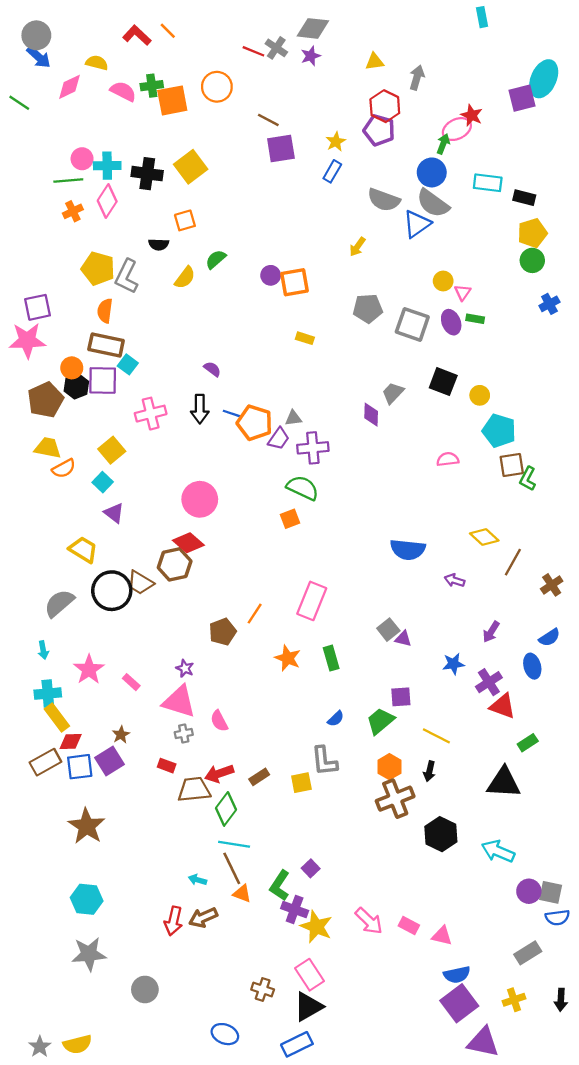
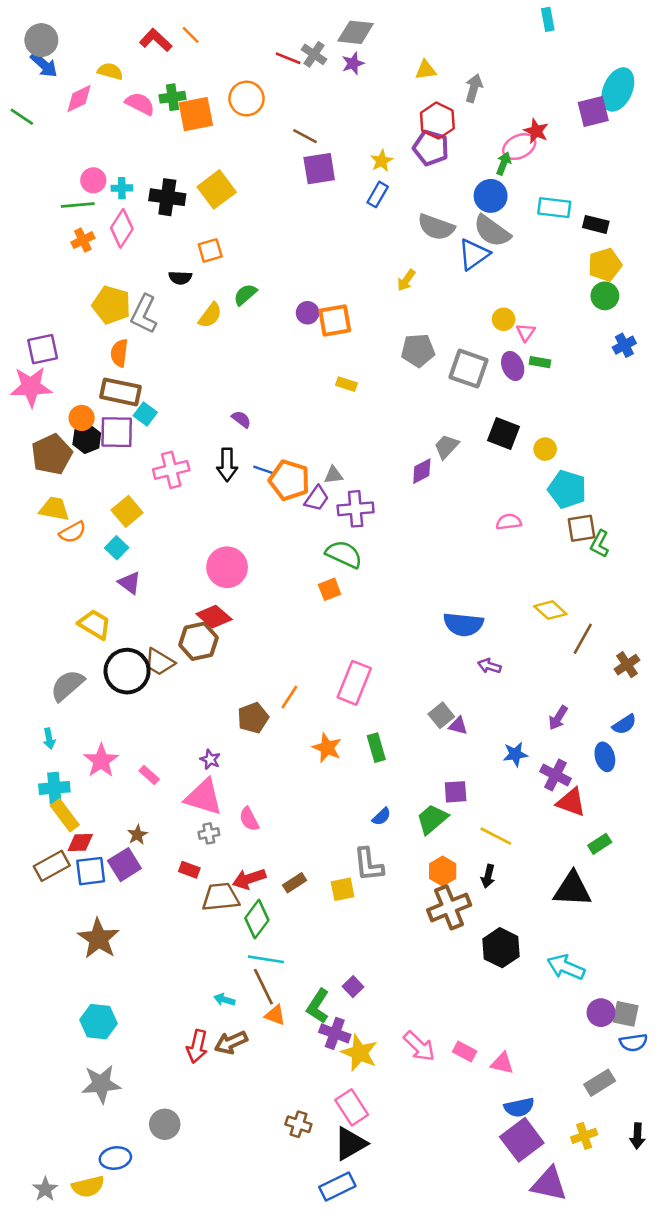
cyan cross: (107, 166) -> (122, 188), size x0.7
purple diamond: (371, 415) -> (422, 471), turned 60
purple arrow: (455, 580) -> (489, 666), moved
purple cross: (489, 682) -> (556, 775), turned -30
blue ellipse: (225, 1034) -> (115, 1158), moved, turned -30

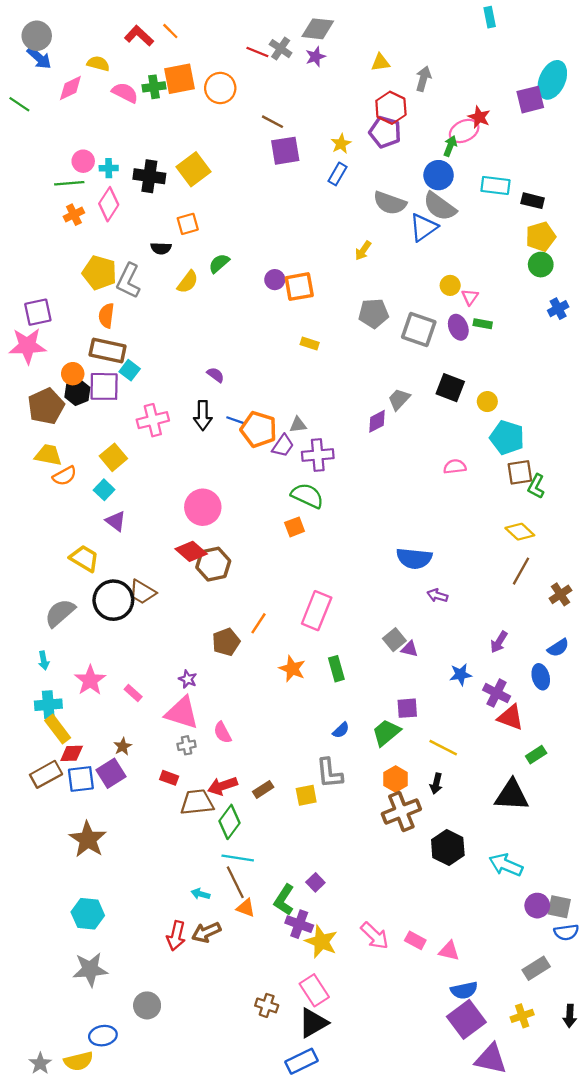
orange square: (196, 114) -> (180, 79), moved
yellow diamond: (550, 610) -> (520, 532), moved
brown hexagon: (198, 641) -> (213, 564), moved

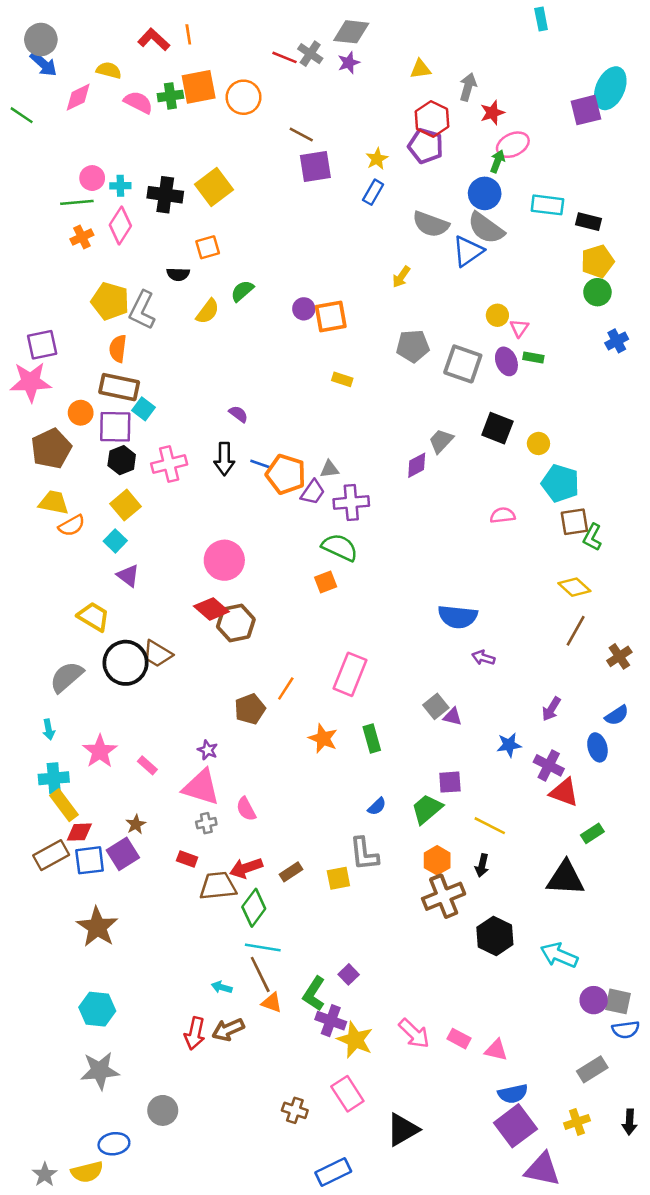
orange line: (170, 31) -> (188, 34), turned 36
red star: (479, 117) -> (492, 113), moved, turned 30
black hexagon: (77, 392) -> (122, 460), moved
black triangle: (313, 1023) -> (403, 1130), moved

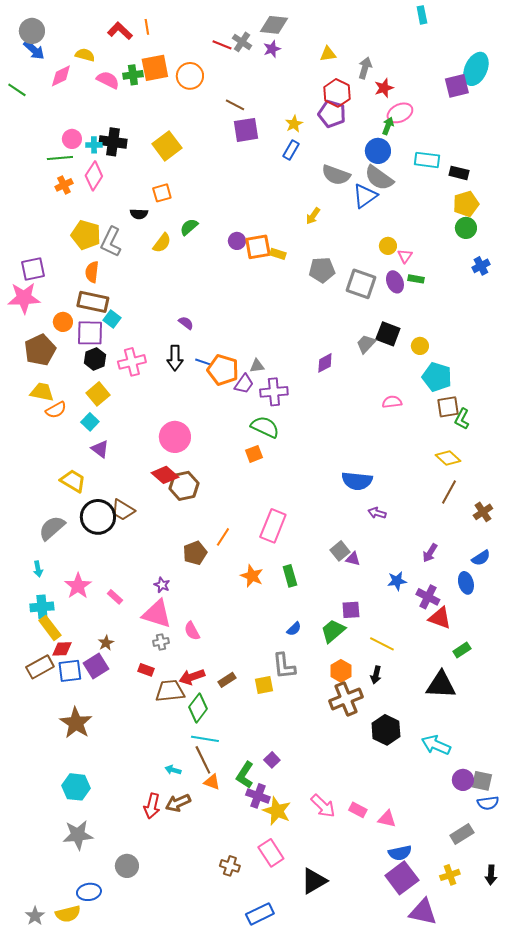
black cross: (165, 195) -> (113, 142), moved
yellow rectangle: (342, 379) -> (278, 254), moved
gray trapezoid: (441, 441) -> (366, 344), moved

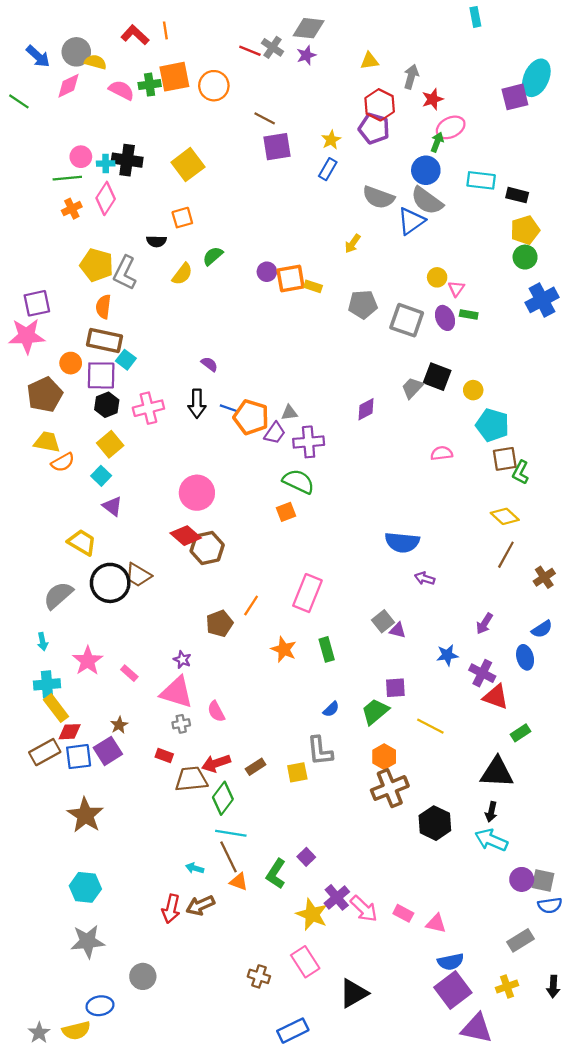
gray circle: (32, 31) -> (76, 52), moved
blue cross: (481, 266) -> (542, 300), size x1.6
black arrow: (376, 675) -> (491, 812), moved
purple cross: (258, 796) -> (337, 897), moved, turned 30

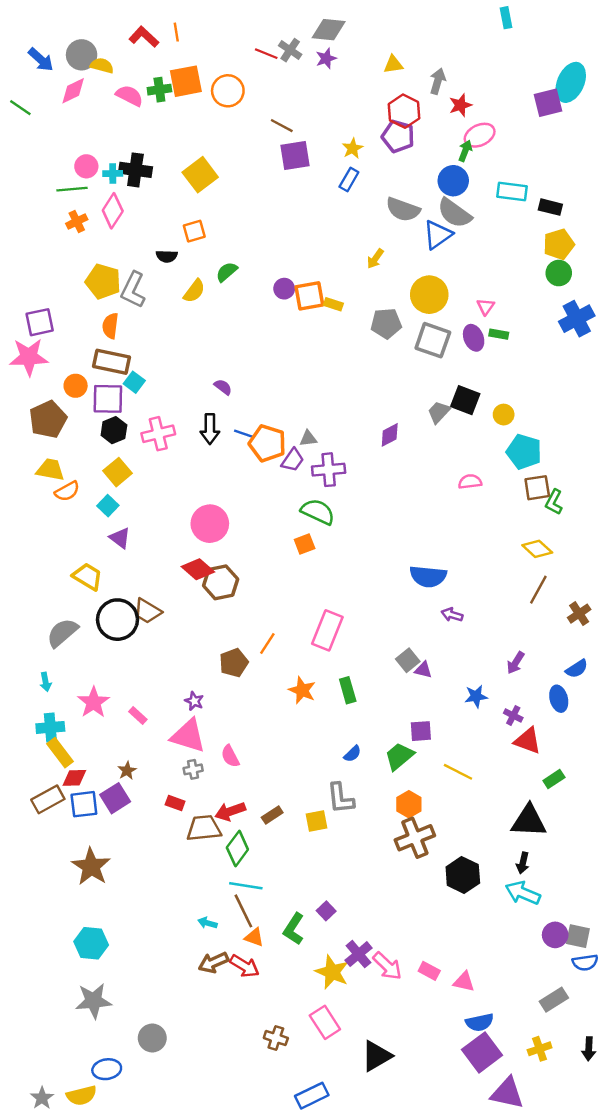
yellow circle: (437, 277) -> (429, 295), moved, size x1.8
purple cross: (482, 673) -> (513, 715), size x0.7
red arrow: (171, 909) -> (245, 966), moved, turned -72

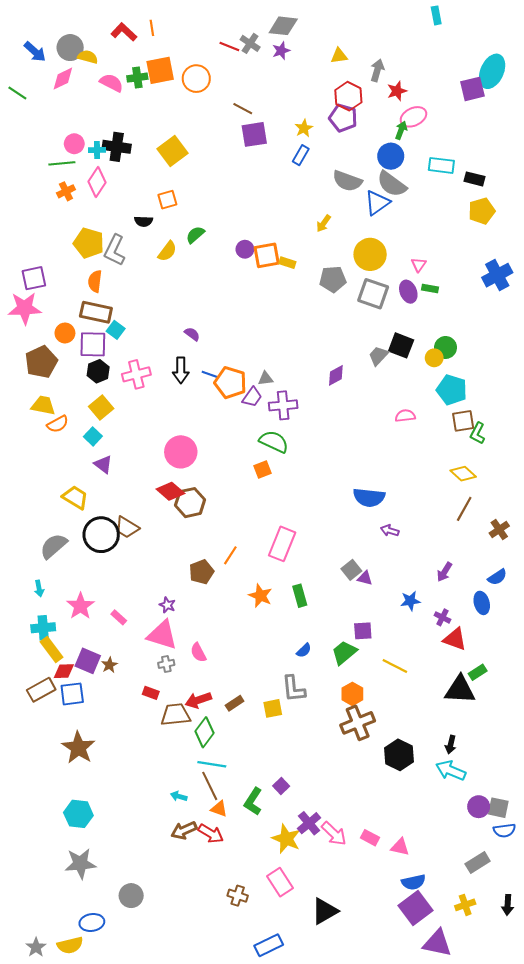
green circle: (559, 273) -> (446, 347), moved
purple square: (115, 798) -> (88, 661), moved, turned -35
black triangle: (529, 821) -> (460, 690), moved

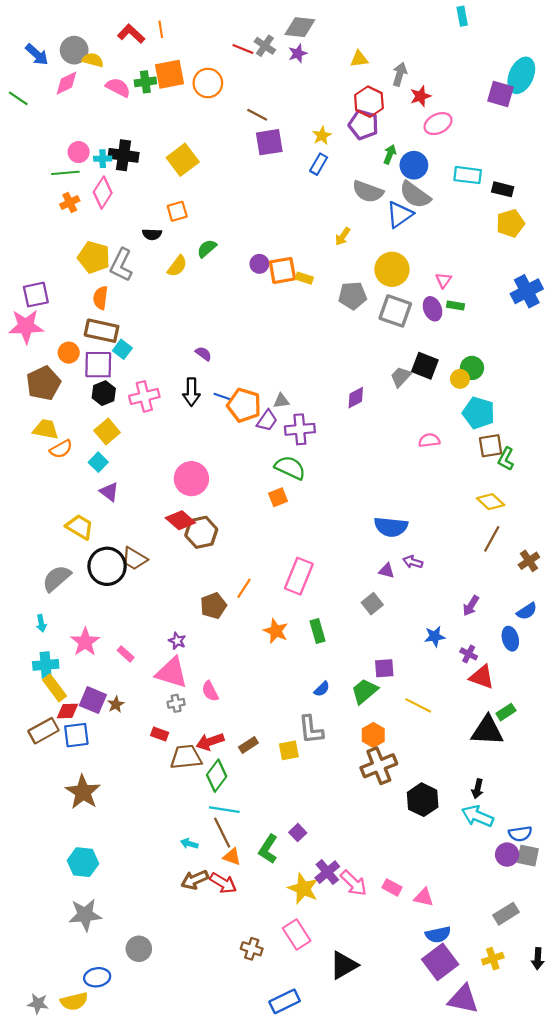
purple square: (472, 89) -> (500, 94), turned 30
green arrow: (401, 130) -> (390, 154), moved
purple triangle: (365, 578) -> (386, 571), moved
blue semicircle: (504, 830) -> (520, 834), moved
gray star: (36, 947) -> (38, 1004), turned -30

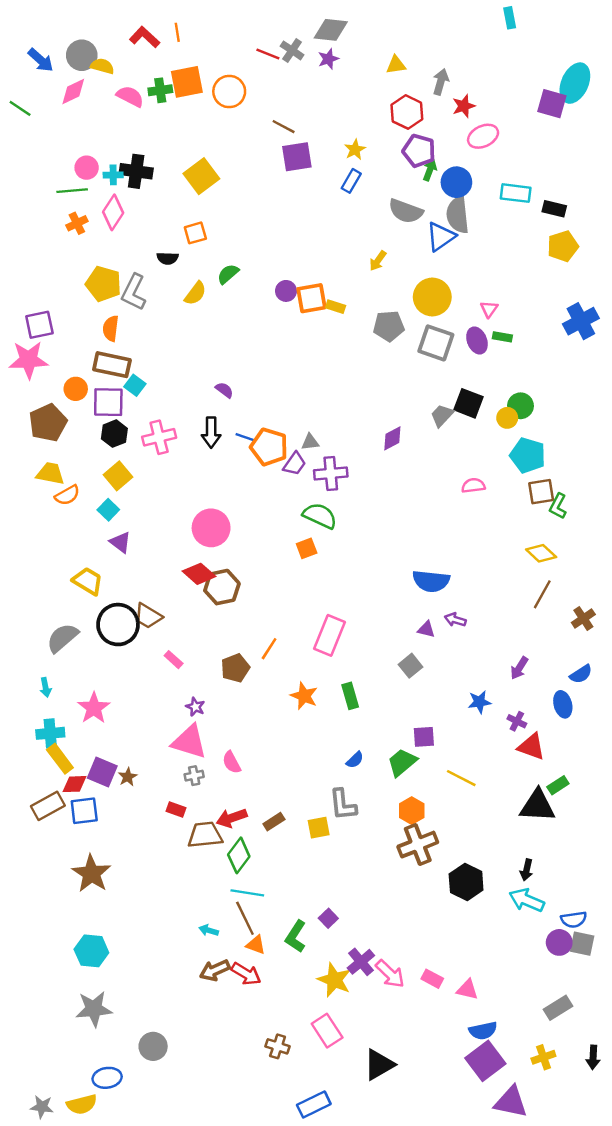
purple pentagon: (363, 125) -> (419, 151), moved
gray semicircle: (415, 195) -> (458, 215), turned 48
pink rectangle: (126, 654) -> (174, 660), moved

